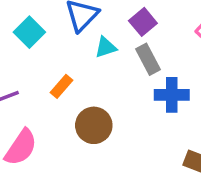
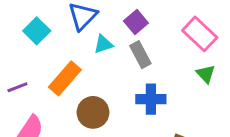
orange rectangle: (62, 86) -> (65, 78), size x1.6
blue cross: (172, 95) -> (151, 99), moved

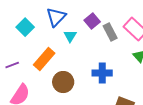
cyan triangle: (103, 44) -> (70, 36), turned -40
gray rectangle: (140, 55) -> (110, 32), moved

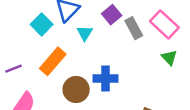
cyan square: (25, 27) -> (42, 24), moved
blue cross: (102, 73) -> (106, 78), moved

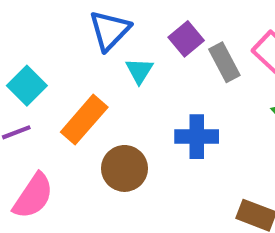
cyan square: (42, 24) -> (27, 86), moved
blue cross: (106, 78) -> (197, 137), moved

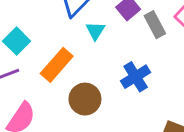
blue cross: (197, 137) -> (136, 77), turned -32

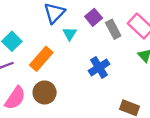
brown circle: (85, 99) -> (45, 92), moved

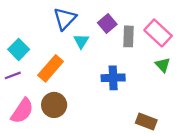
gray rectangle: (113, 29) -> (128, 36), turned 30
blue cross: (99, 67) -> (113, 78), turned 30

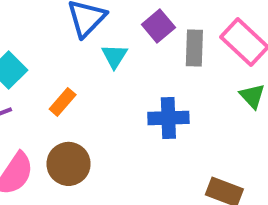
orange rectangle: (51, 68) -> (63, 102), size x0.6

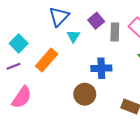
orange rectangle: (63, 102) -> (47, 60), size x1.6
brown circle: (69, 164) -> (85, 94), moved

